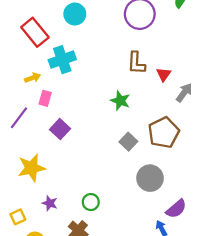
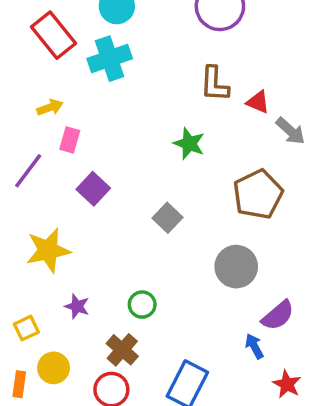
cyan cross: (62, 60) -> (110, 59), moved
red triangle: (164, 74) -> (258, 102), turned -42
gray arrow: (184, 93) -> (290, 131), turned 96
gray square: (128, 142) -> (167, 218), moved

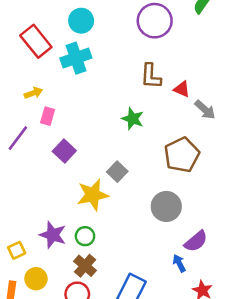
yellow star: (48, 250) -> (93, 195), moved
green circle: (142, 305) -> (85, 236), moved
purple star: (77, 306) -> (53, 235), size x1.5

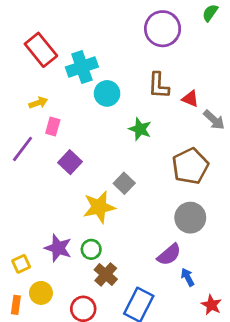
cyan circle: (81, 21) -> (107, 93), moved
gray circle: (166, 206) -> (190, 218), moved
purple semicircle: (196, 241) -> (169, 255), moved
brown cross: (85, 266) -> (106, 274), moved

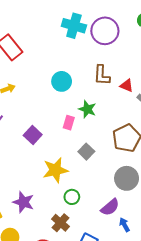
cyan cross: (82, 67) -> (74, 26), moved, turned 35
pink rectangle: (53, 126) -> (69, 123), moved
gray square: (124, 183) -> (86, 152), moved
green circle: (91, 249) -> (72, 197), moved

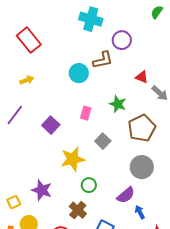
purple circle: (105, 31) -> (122, 40), moved, size x0.7
brown L-shape: (102, 75) -> (103, 60), moved, turned -105
green star: (87, 109) -> (118, 104), moved

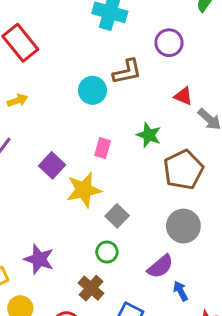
purple circle: (122, 40) -> (169, 43), moved
gray square: (103, 141) -> (117, 216), moved
yellow star: (73, 159) -> (84, 190), moved

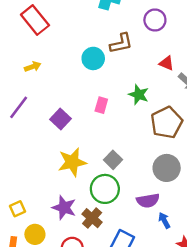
yellow star: (84, 190) -> (72, 162), moved
green circle: (107, 252) -> (105, 189), size x1.6
purple star: (39, 259) -> (64, 208), moved
purple semicircle: (160, 266) -> (148, 201), turned 30

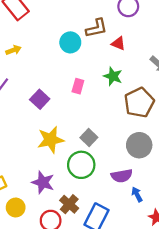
red triangle: (167, 63) -> (118, 43), moved
brown cross: (92, 218) -> (69, 204), moved

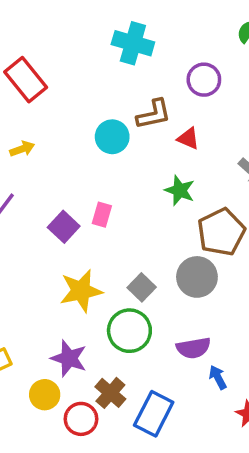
pink rectangle: (78, 86) -> (102, 215), moved
gray circle: (139, 145) -> (197, 277), moved
yellow circle: (16, 208) -> (45, 395), moved

